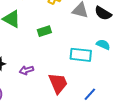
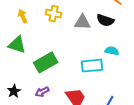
green rectangle: (44, 31) -> (46, 62), moved, size x1.6

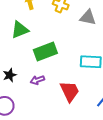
green triangle: (17, 45) -> (20, 30), turned -48

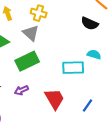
gray triangle: (88, 17) -> (31, 33), moved, turned 36

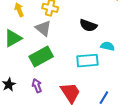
black semicircle: (90, 23) -> (88, 25), moved
purple arrow: (21, 90) -> (37, 86), turned 96

